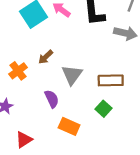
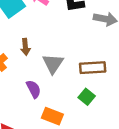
brown arrow: (46, 57) -> (25, 47), turned -49

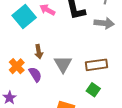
purple semicircle: (34, 89) -> (35, 74), moved

